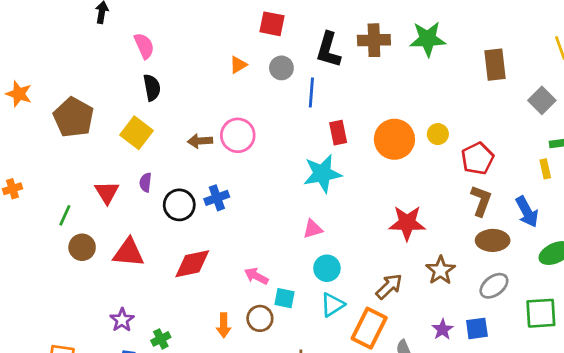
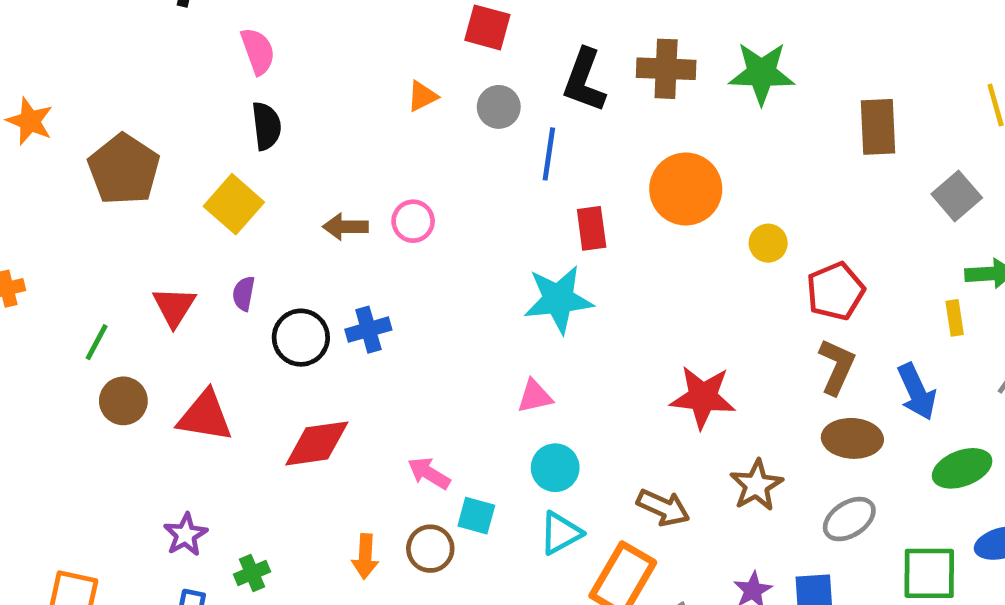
pink circle: (238, 135) -> (413, 221), size x0.7
orange circle: (394, 139) -> (686, 189), moved
brown arrow: (389, 286) -> (663, 508), turned 64

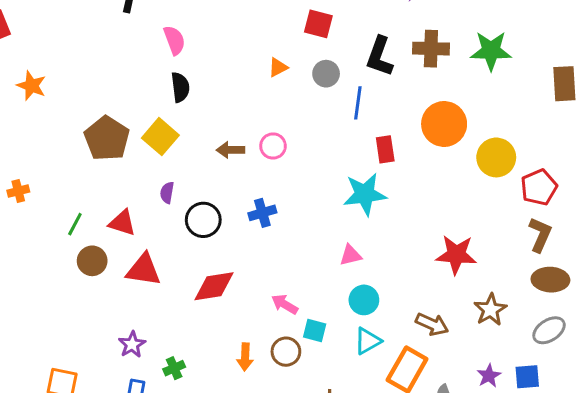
brown pentagon: (124, 169) -> (107, 138), moved
yellow circle: (768, 243) -> (496, 157), size x1.6
red triangle: (174, 307) -> (122, 223), moved, turned -44
blue cross: (368, 330) -> (262, 213), moved

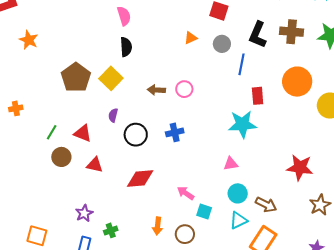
red triangle: (144, 270) -> (95, 165), size x0.7
brown arrow: (432, 324) -> (266, 205), moved
brown circle: (286, 352) -> (185, 234), moved

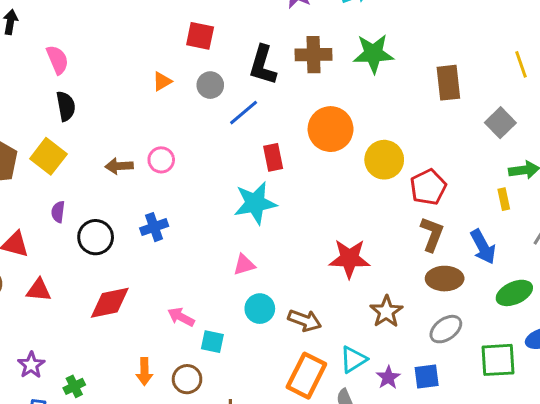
blue line: (242, 64) -> (244, 113), turned 45
cyan triangle: (238, 220) -> (353, 359), moved

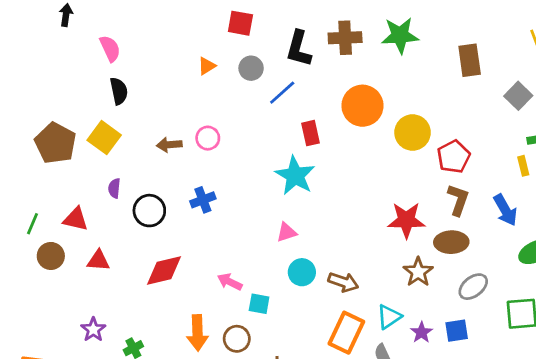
cyan star: (255, 203) -> (295, 175), turned -30
red star: (349, 259) -> (406, 220), moved
brown ellipse: (445, 279) -> (451, 242), moved
orange arrow: (144, 372) -> (197, 333), size x1.4

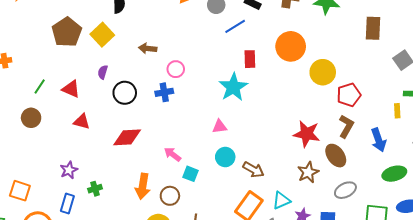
pink circle: (208, 138) -> (176, 69), moved
brown ellipse: (451, 242) -> (336, 156), turned 45
brown circle: (51, 256) -> (31, 118), moved

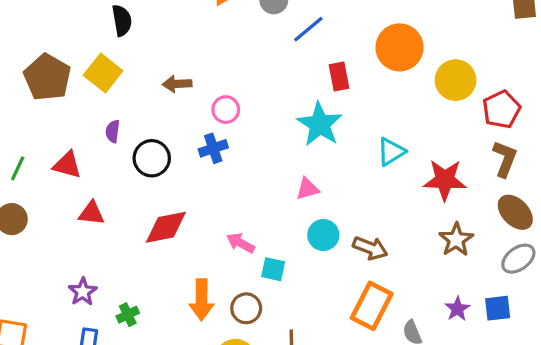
brown ellipse: (336, 156) -> (515, 212), moved
cyan triangle: (281, 200) -> (391, 152), moved

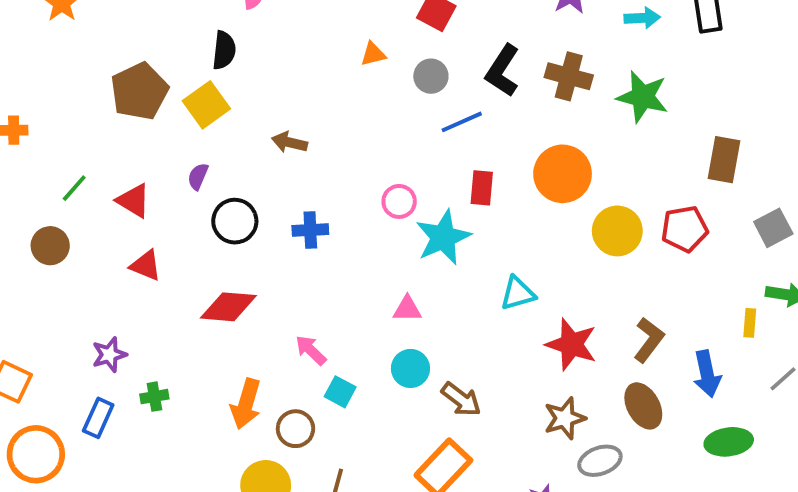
black semicircle: (122, 20) -> (224, 50), moved
red pentagon: (501, 109) -> (685, 229), moved
pink circle: (226, 110) -> (399, 201), moved
gray ellipse: (518, 259) -> (600, 461), moved

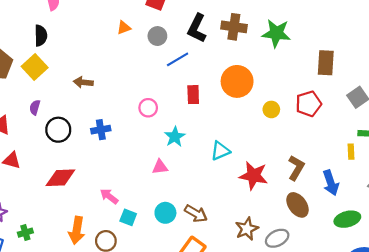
yellow circle: (617, 231) -> (271, 109), size x0.6
cyan star: (443, 237) -> (175, 137), moved, size x0.7
cyan circle: (410, 368) -> (165, 213), moved
brown star: (565, 418) -> (247, 229), moved

